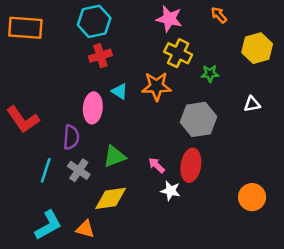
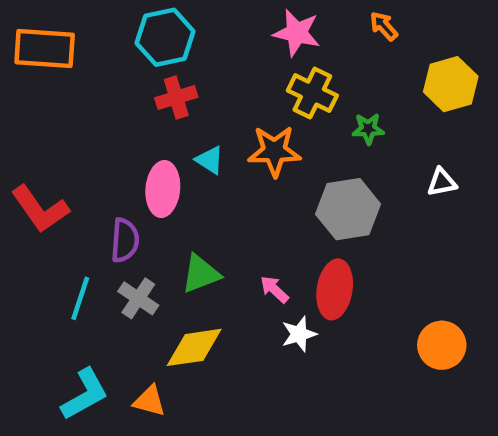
white star: (171, 191) -> (299, 334), turned -30

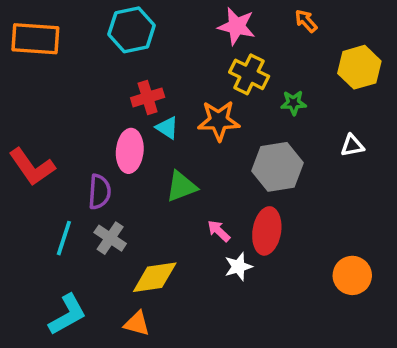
red cross: (176, 97) -> (148, 97), moved
green triangle: (201, 274) -> (181, 186), moved
orange triangle: (149, 401) -> (137, 324), moved

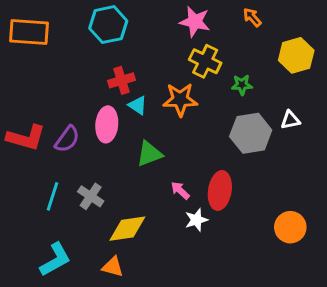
red L-shape: (32, 167) -> (26, 138), turned -39
gray hexagon: (277, 167) -> (251, 133), moved
purple semicircle: (99, 192) -> (67, 139), moved, turned 32

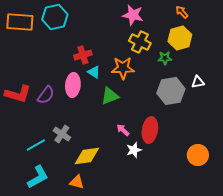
orange arrow: (252, 17) -> (182, 12), moved
cyan hexagon: (108, 25) -> (55, 17), moved
yellow hexagon: (296, 55) -> (180, 38), moved
green triangle: (149, 154) -> (110, 96), moved
cyan line: (52, 196) -> (36, 145), moved, turned 42

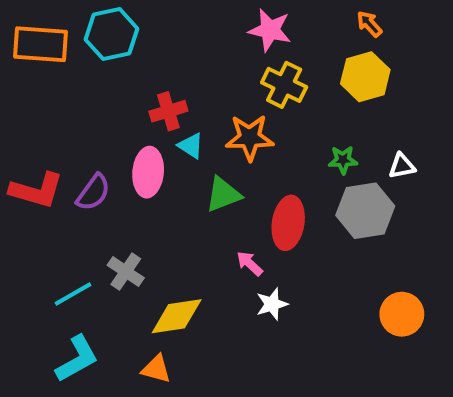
green star: (165, 58) -> (343, 160), moved
gray hexagon: (171, 91) -> (365, 211), moved
red ellipse: (150, 130) -> (288, 223), moved

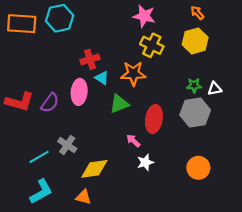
green star: (343, 160) -> (194, 85), moved
orange circle: (402, 314) -> (198, 168), moved

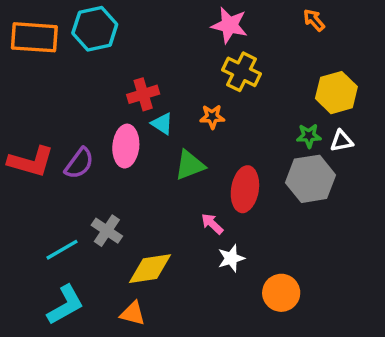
yellow hexagon: (195, 41) -> (336, 93), moved
orange star: (133, 73) -> (212, 117), size x0.6
orange circle: (198, 168) -> (281, 293), moved

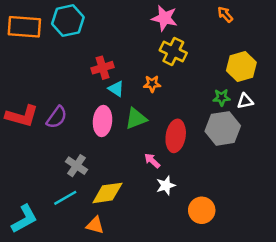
pink ellipse: (126, 146) -> (103, 121), moved
cyan line: (62, 250) -> (65, 198), moved
cyan L-shape: (65, 305) -> (24, 219), moved

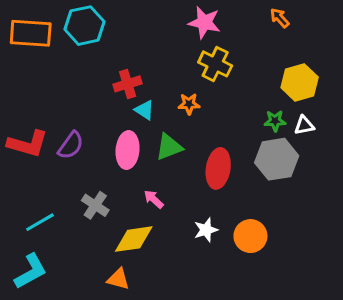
pink arrow: (152, 161) -> (154, 199), moved
cyan line: (65, 198) -> (40, 222), moved
orange circle: (202, 210) -> (250, 236), moved

